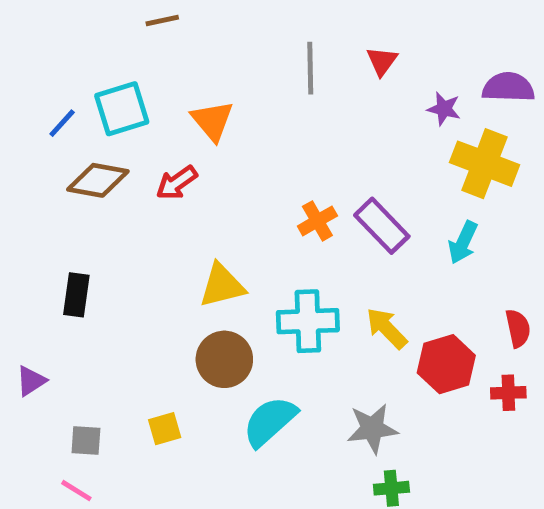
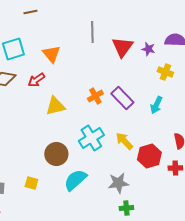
red triangle: (382, 61) -> (122, 47), moved, size x1.6
yellow cross: (484, 164) -> (165, 72), size x0.6
yellow triangle: (222, 285) -> (55, 106), moved
cyan cross: (308, 321) -> (91, 138), turned -30
yellow square: (165, 429) -> (31, 183), turned 32

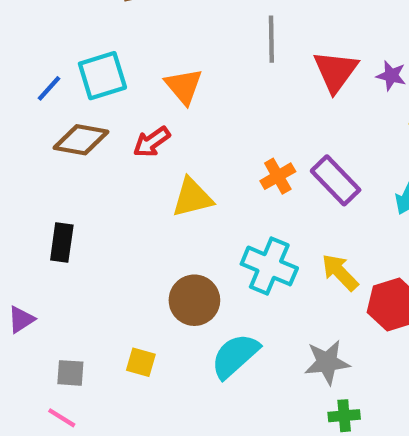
cyan cross: (91, 138) -> (269, 266), turned -35

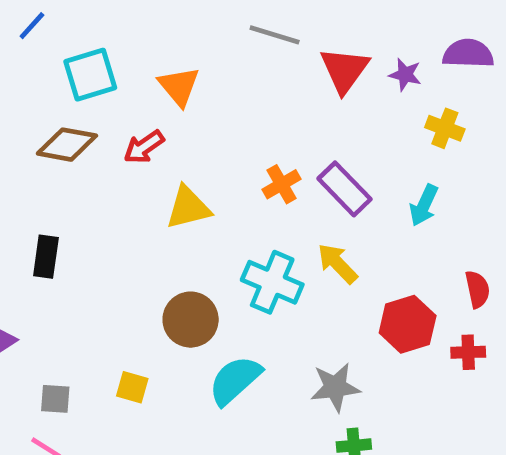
gray line: (271, 39) -> (275, 35), turned -72
blue line: (49, 88) -> (32, 26), moved
yellow arrow: (340, 272) -> (338, 264), moved

